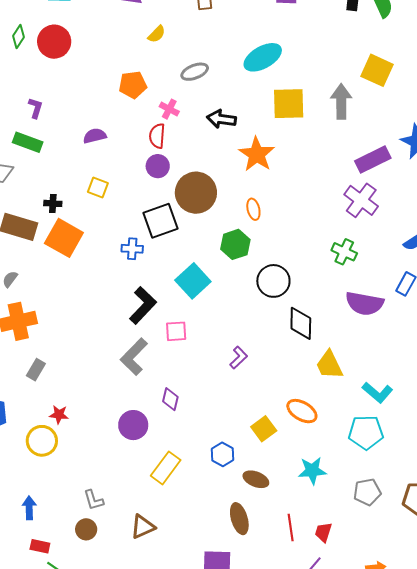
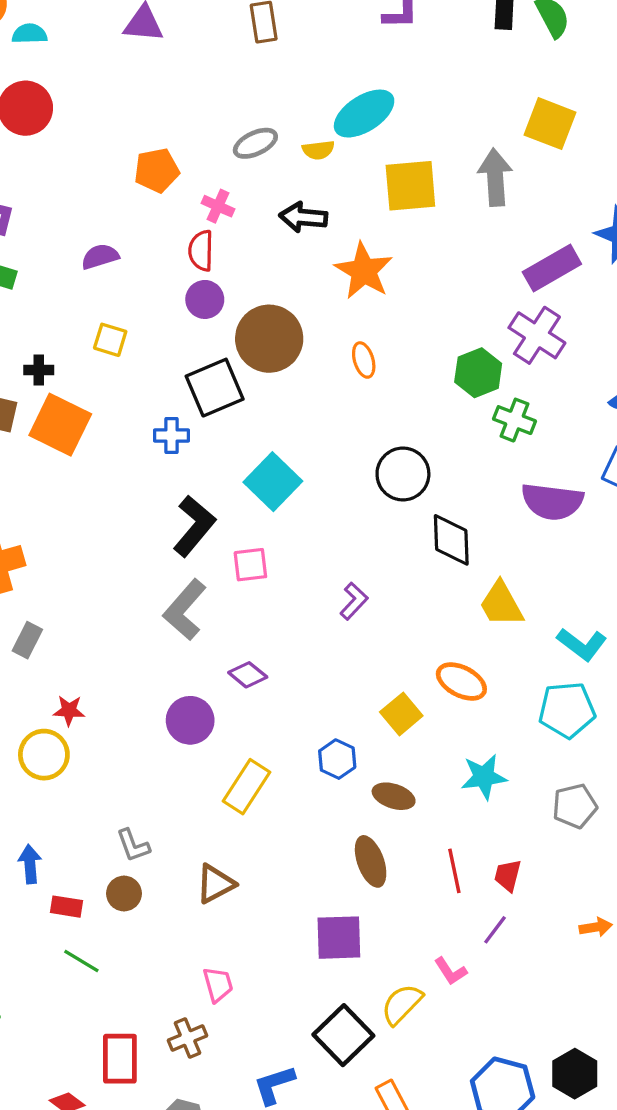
yellow semicircle: (157, 34) -> (318, 150), moved, turned 42
green hexagon: (235, 244) -> (478, 373), moved
purple diamond: (170, 399) -> (248, 675), turned -60
red rectangle: (40, 546) -> (67, 907), moved

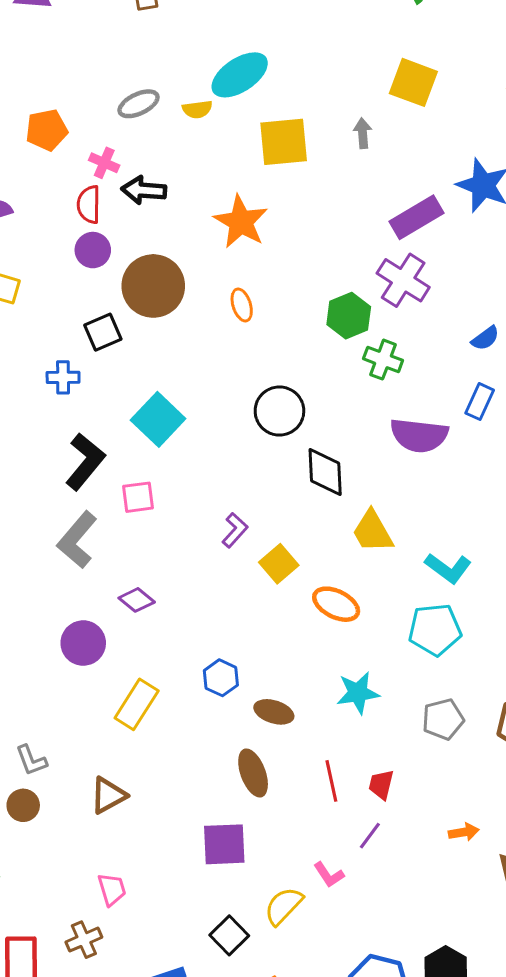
gray arrow: (495, 177) -> (363, 133), size x0.6
black arrow: (303, 217) -> (144, 190), moved
black square: (215, 388) -> (103, 332), size x0.7
yellow square: (401, 714) -> (279, 564), moved
black square: (343, 1035) -> (229, 935), size x0.7

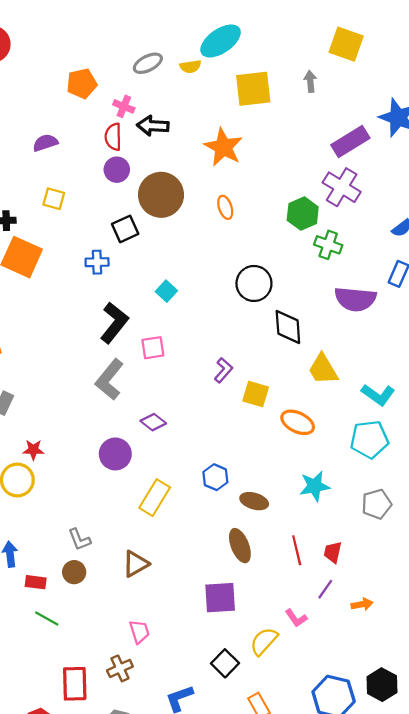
cyan square: (158, 419) -> (166, 291), size x0.6
yellow square: (279, 564) -> (256, 394), turned -32
orange arrow: (464, 832) -> (362, 604), moved

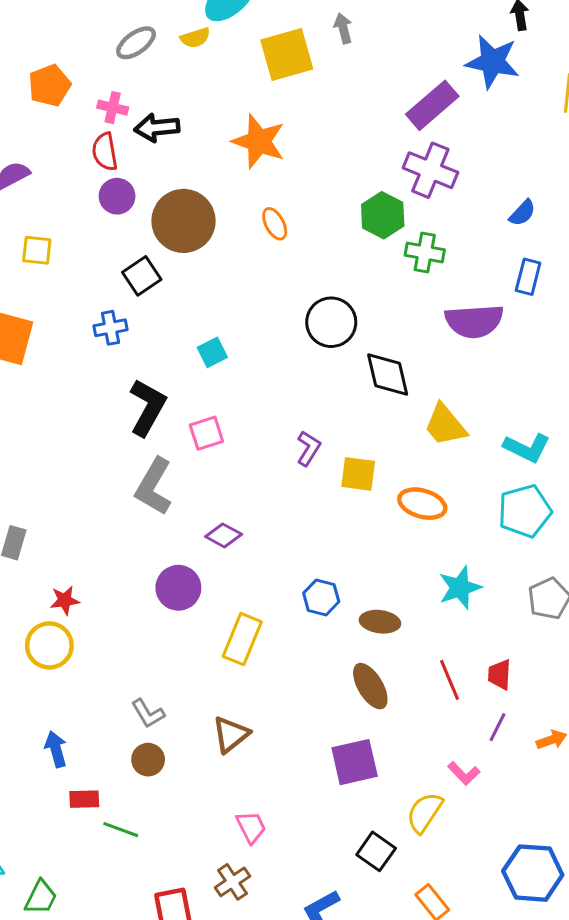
gray arrow: (310, 81) -> (343, 28), moved
cyan square: (166, 291) -> (212, 352), turned 30
red rectangle: (36, 582) -> (84, 799), moved

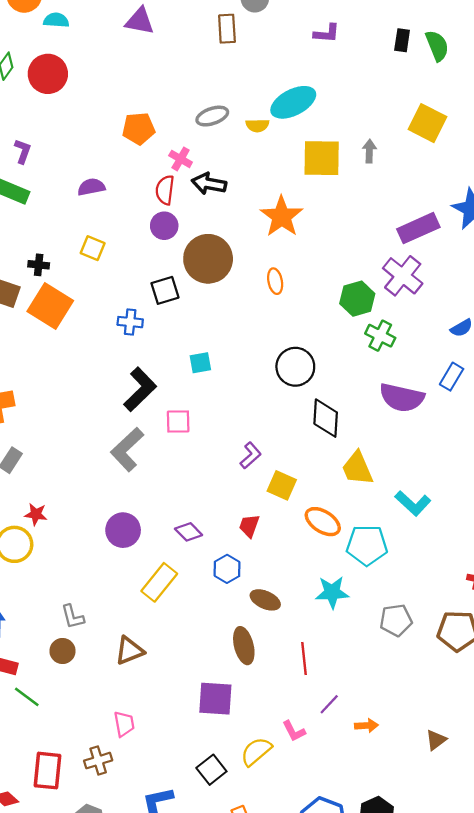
cyan pentagon: (525, 511) -> (367, 545), moved
purple diamond: (224, 535) -> (189, 532), moved
red trapezoid: (499, 675) -> (249, 526), moved

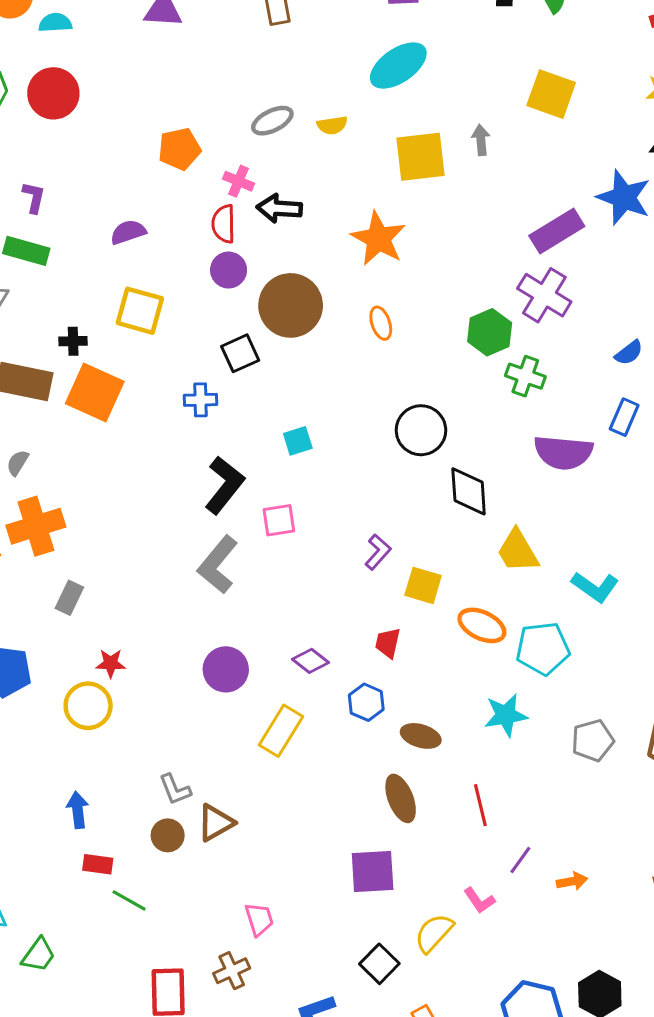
cyan ellipse: (293, 102) -> (398, 66), moved
yellow square: (93, 248) -> (140, 311), size x1.5
brown triangle: (129, 651) -> (216, 823), moved

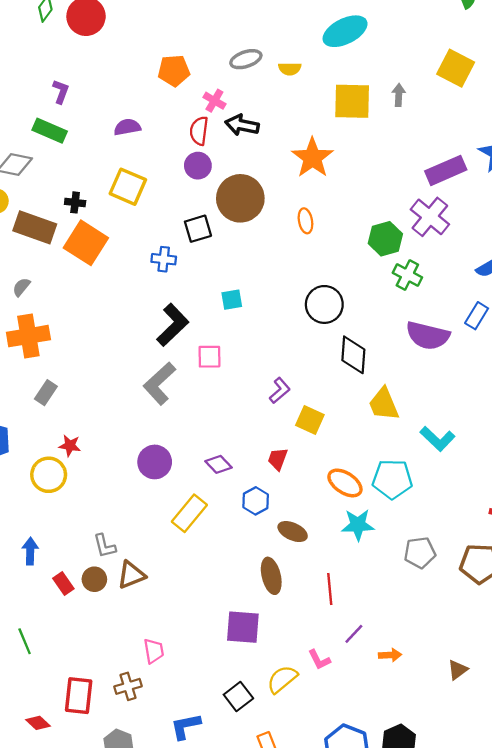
orange ellipse: (482, 625) -> (345, 483), moved
red rectangle: (98, 864) -> (63, 583), moved, turned 40
green line: (129, 900) -> (25, 641), moved, turned 30

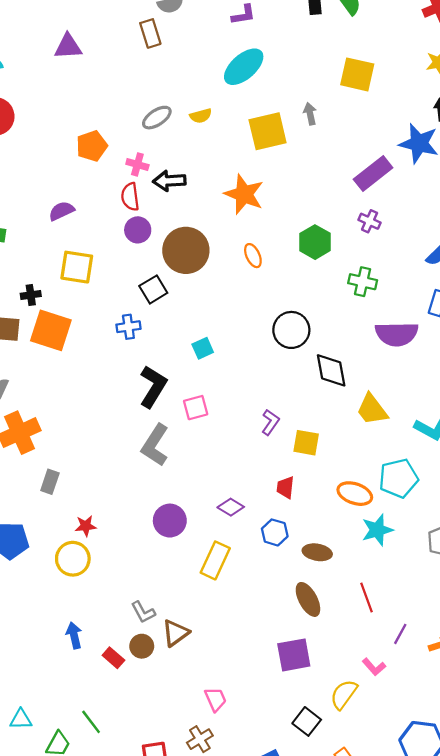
purple cross: (430, 217) -> (370, 221), size x0.6
green hexagon: (385, 239) -> (315, 242), moved

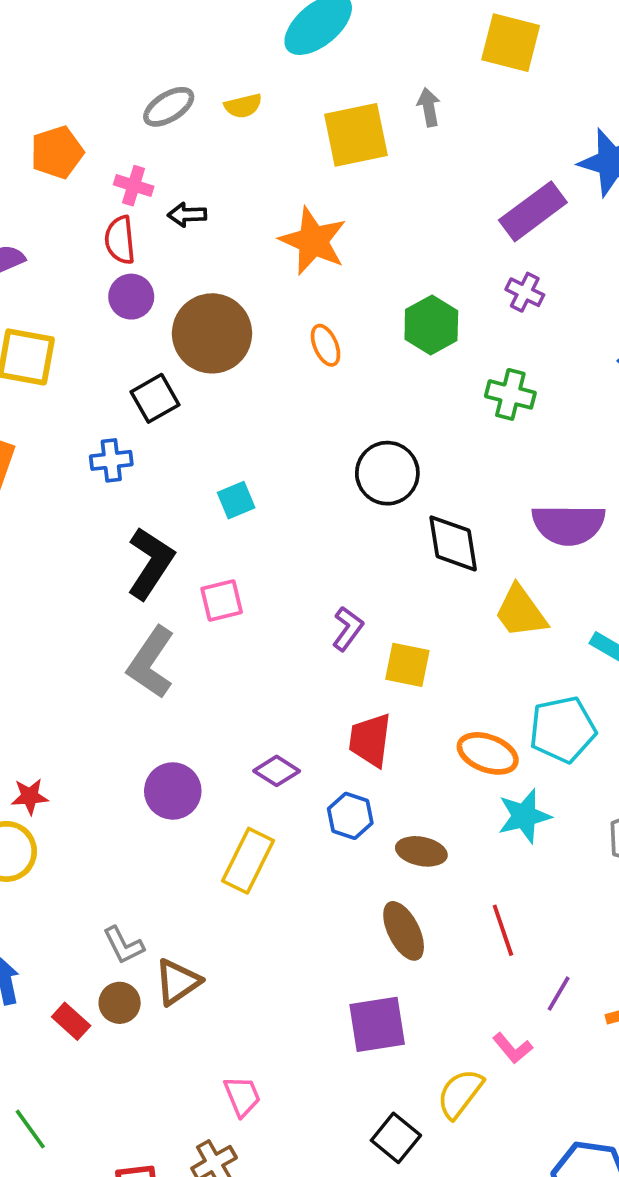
black arrow: (169, 181) -> (187, 215), size x0.7
purple semicircle: (397, 334) -> (568, 525), moved
red trapezoid: (285, 487) -> (370, 740), size x1.4

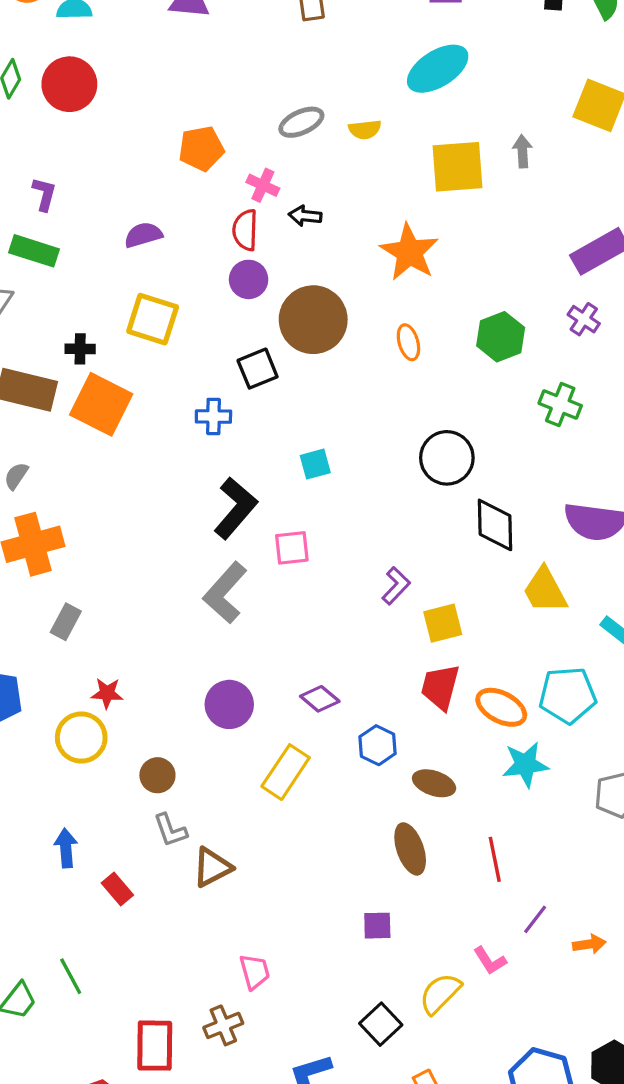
yellow square: (407, 665) -> (443, 623), turned -33
red trapezoid: (370, 740) -> (440, 687), moved
brown circle: (120, 1003) -> (157, 775), moved
purple square: (377, 1024) -> (377, 926), size x0.6

